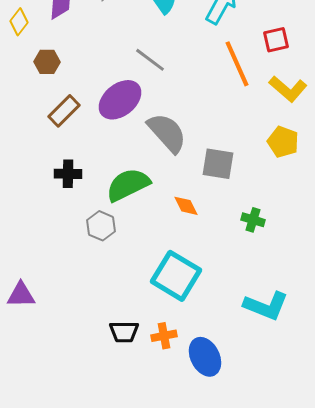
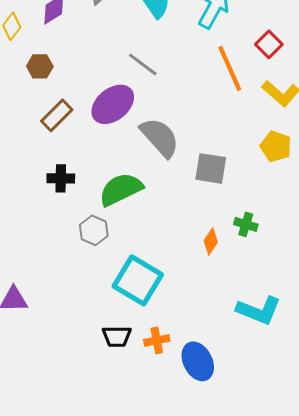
red square: (276, 40) -> (269, 44), turned -32
orange diamond: (186, 206) -> (211, 241), moved, turned 60
cyan square: (176, 276) -> (138, 280), moved

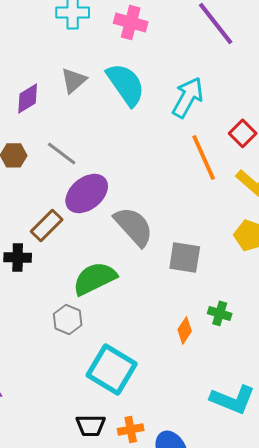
gray line: (143, 64) -> (62, 153), moved
brown rectangle: (57, 115) -> (47, 225), moved
black cross: (61, 178) -> (18, 257), moved

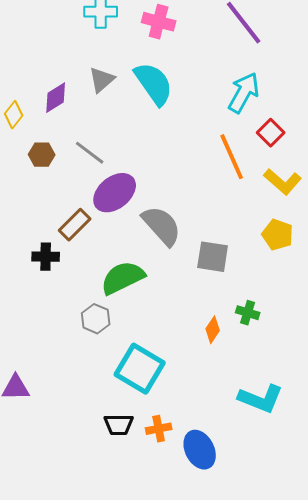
cyan arrow: (188, 97) -> (244, 93), moved

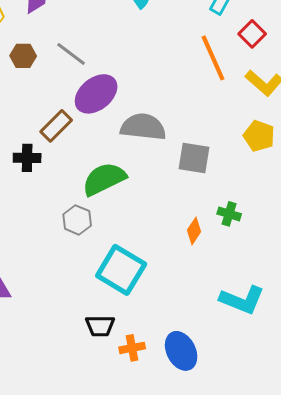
gray semicircle: (162, 226) -> (143, 127), turned -42
orange cross: (159, 429) -> (132, 348), moved

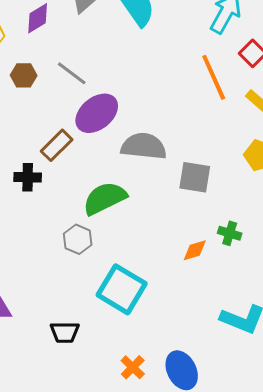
orange diamond: (194, 231) -> (195, 250), turned 40
black trapezoid: (100, 326) -> (65, 332), moved
orange cross: (132, 348) -> (133, 367), turned -35

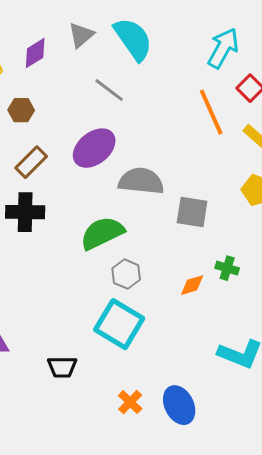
gray line: (72, 73) -> (109, 90), moved
brown rectangle: (57, 145) -> (31, 162), moved
black cross: (28, 177) -> (25, 212), size x1.4
gray hexagon: (78, 239) -> (126, 274), moved

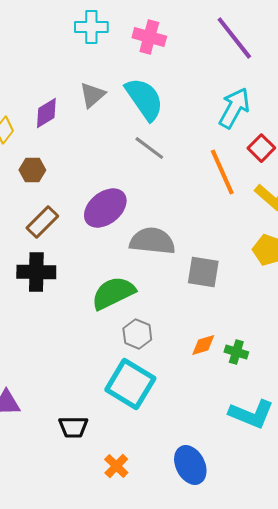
gray line: (109, 90) -> (149, 148), moved
green cross: (227, 268) -> (236, 352), moved
orange cross: (130, 402) -> (116, 466), moved

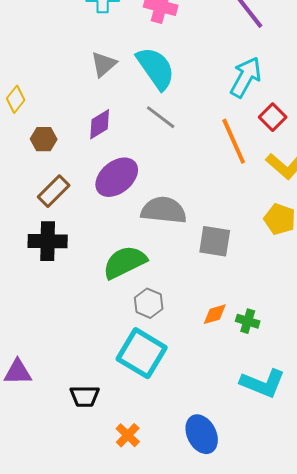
purple diamond: (46, 113) -> (100, 124), moved

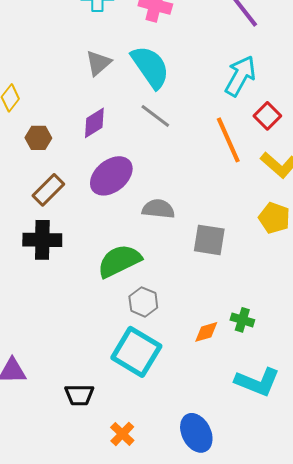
gray semicircle: (164, 210) -> (158, 209), size x0.7
orange diamond: (215, 314) -> (206, 332), moved

